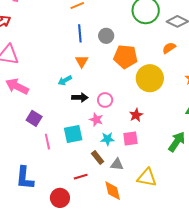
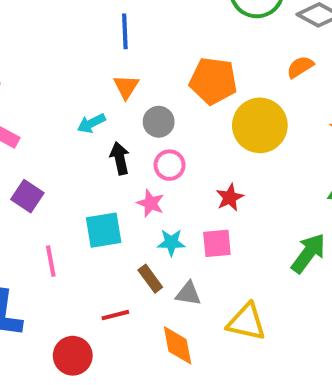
gray circle: (106, 36) -> (159, 122), moved
black arrow: (80, 98) -> (120, 158), turned -105
pink line: (47, 142) -> (51, 261), moved

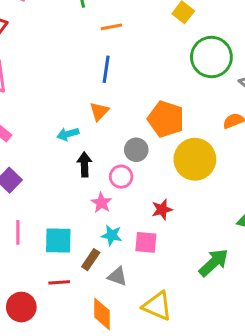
gray circle: (159, 122) -> (136, 150), moved
cyan square: (104, 230) -> (58, 241), moved
brown rectangle: (150, 279) -> (91, 260), turned 60

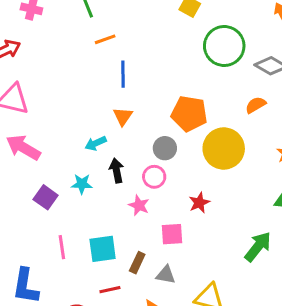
orange line: (111, 27) -> (105, 39), moved
cyan star: (112, 235) -> (82, 184), moved
pink square: (146, 242) -> (172, 234), moved

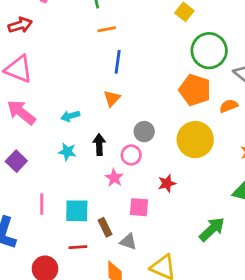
orange pentagon: (189, 114) -> (195, 90), moved
cyan arrow: (96, 143) -> (70, 116), moved
purple square: (46, 197) -> (16, 161), moved
brown rectangle: (137, 263) -> (105, 227), turned -60

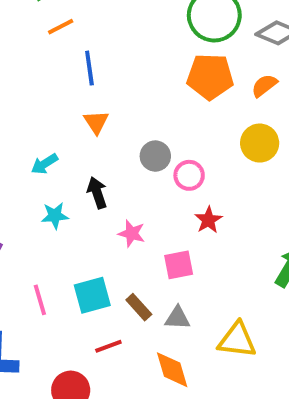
yellow circle: (195, 140) -> (260, 143), moved, size x0.7
pink circle: (131, 155) -> (189, 175), moved

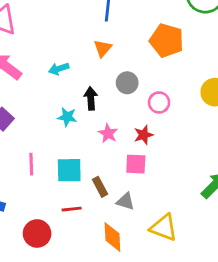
orange pentagon: (210, 77) -> (167, 40), moved
gray circle: (155, 156) -> (127, 83), moved
cyan star: (55, 216) -> (67, 117), moved
red star: (208, 220) -> (144, 135), moved

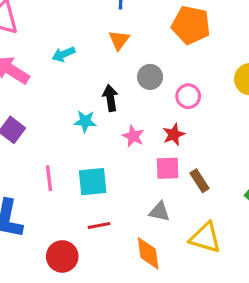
cyan arrow: (59, 69) -> (64, 54), moved
brown rectangle: (100, 187) -> (199, 181), moved

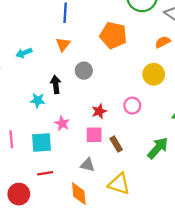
pink circle: (188, 96) -> (132, 106), moved
pink star: (133, 136) -> (62, 123), moved

